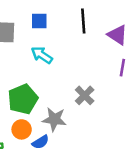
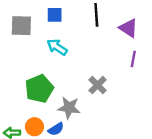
orange circle: (22, 129) -> (34, 127), moved

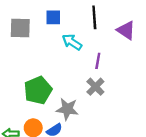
cyan arrow: (57, 47) -> (72, 42), moved
purple line: (133, 59) -> (98, 61), moved

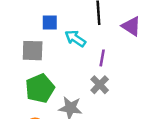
blue square: (53, 17) -> (50, 23), moved
gray square: (20, 28) -> (33, 51), moved

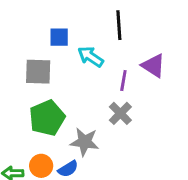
purple triangle: (131, 26) -> (153, 66), moved

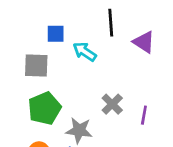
purple triangle: (153, 66) -> (144, 42), moved
purple line: (123, 81) -> (144, 115), moved

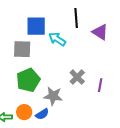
blue square: (56, 34) -> (36, 26), size x1.5

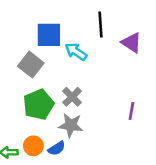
gray square: (22, 49) -> (31, 65), turned 36
gray cross: (77, 77) -> (72, 97), moved

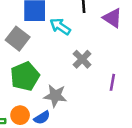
gray cross: (72, 97) -> (82, 59), moved

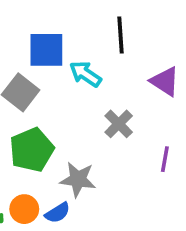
purple triangle: (112, 18) -> (165, 81), moved

